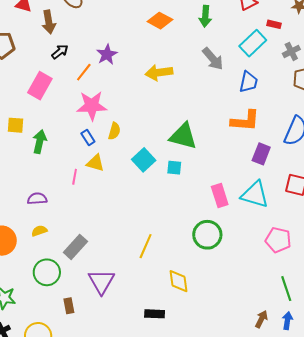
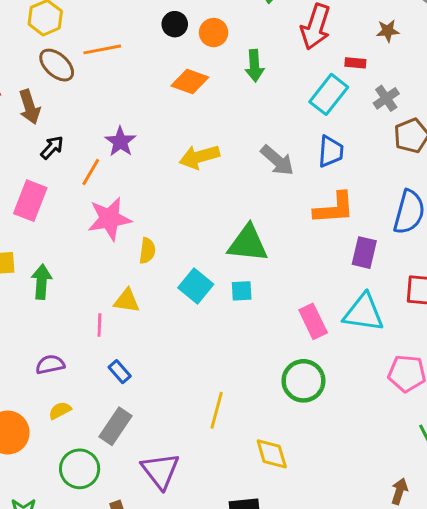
gray arrow: (213, 59) -> (277, 160), moved
blue rectangle: (88, 137) -> (120, 372), moved

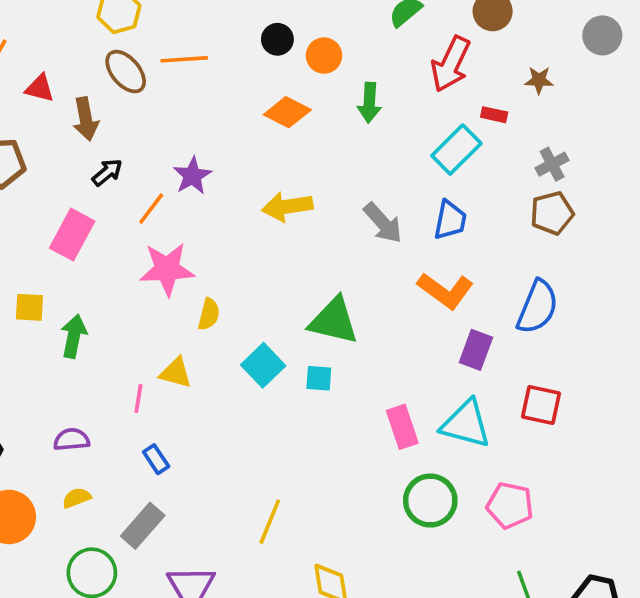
gray cross: (386, 98) -> (552, 164), moved
orange L-shape: (334, 208) -> (446, 291), turned 33
green circle: (303, 381) -> (430, 501), moved

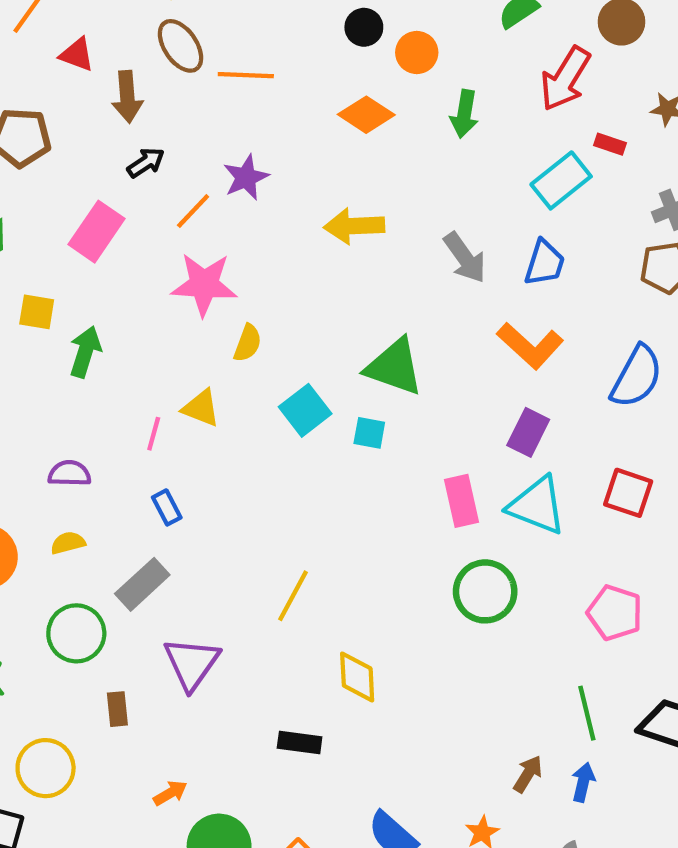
orange line: (184, 59) -> (246, 75), moved
purple rectangle: (476, 350) -> (528, 432), moved
pink pentagon: (510, 505) -> (615, 613), moved

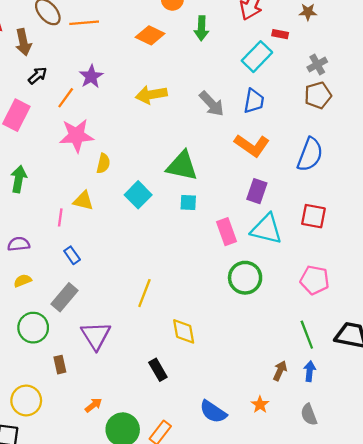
cyan square: (369, 433) -> (188, 203), moved
black rectangle: (300, 743) -> (158, 370), turned 60

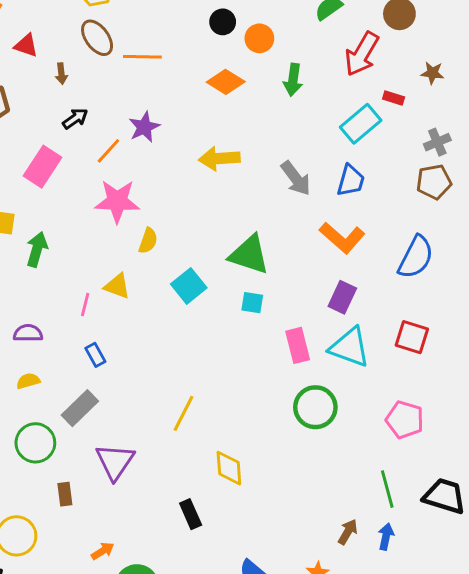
brown arrow: (23, 42) -> (61, 74), size x0.6

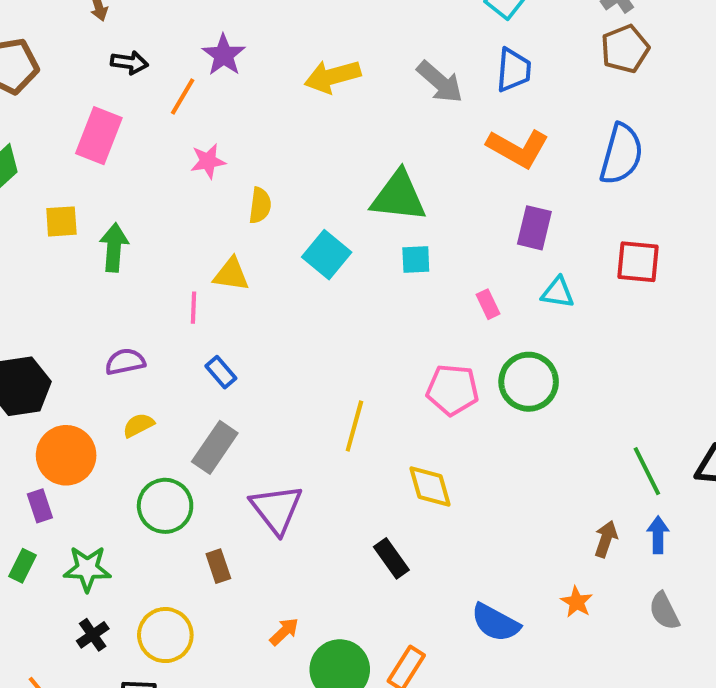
black arrow: (75, 119) -> (129, 62), turned 55
pink star: (117, 201) -> (208, 161), size x0.6
pink rectangle: (298, 345) -> (488, 304), size x0.6
cyan triangle: (350, 347) -> (558, 293), size x0.6
pink pentagon: (405, 420) -> (453, 390), moved

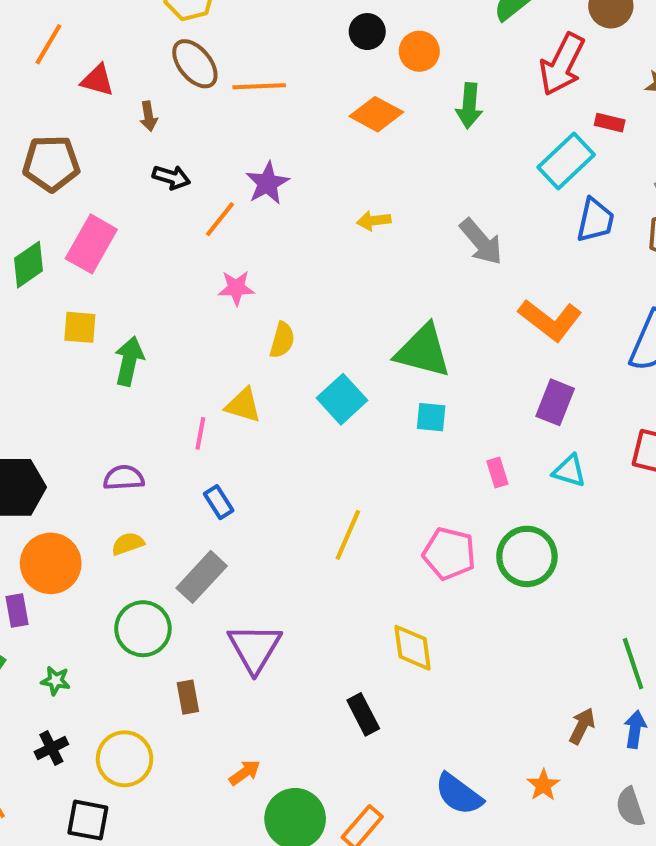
blue trapezoid: (514, 70) -> (595, 220), moved
yellow arrow: (332, 76) -> (374, 221), size x0.6
pink rectangle: (99, 136) -> (91, 244), moved
yellow line: (354, 426) -> (348, 535), moved
green star: (87, 569) -> (56, 681), size x0.6

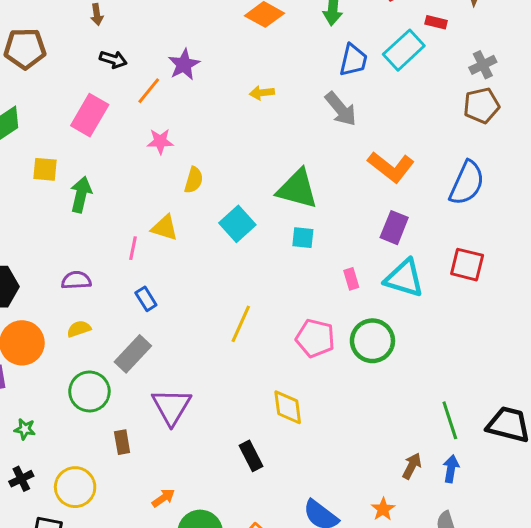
blue trapezoid: (595, 220) -> (353, 60), moved
pink rectangle: (91, 244) -> (90, 115), moved
cyan triangle: (569, 471) -> (404, 278), size x1.6

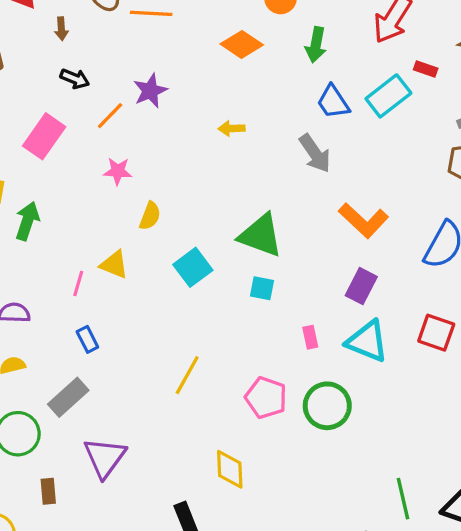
blue trapezoid: (353, 60) -> (333, 102), turned 128

